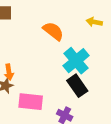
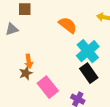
pink rectangle: (31, 102) -> (48, 87), turned 45

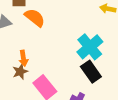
orange semicircle: (68, 25) -> (35, 18), moved

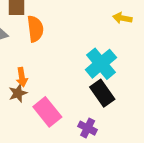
orange semicircle: (35, 18) -> (35, 29), turned 45

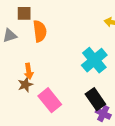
black rectangle: (102, 93) -> (95, 99), moved
purple cross: (88, 128) -> (103, 114), moved

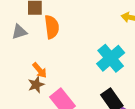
orange arrow: (29, 71) -> (40, 70), turned -32

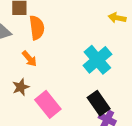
orange arrow: (40, 70) -> (29, 59), moved

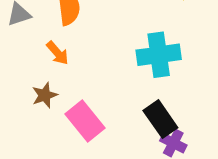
cyan cross: (97, 60) -> (159, 55), turned 32

